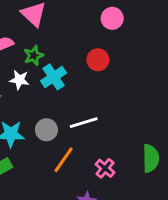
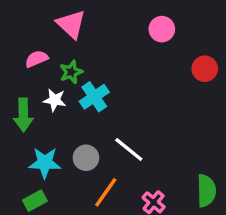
red circle: (98, 60) -> (205, 69), moved
white line: (84, 123) -> (129, 150), turned 56

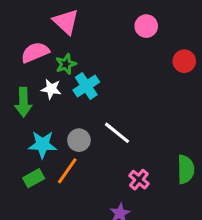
pink semicircle: (37, 59) -> (35, 52), size x1.4
orange line: (106, 192) -> (67, 171), moved

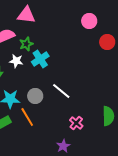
pink triangle: (66, 22) -> (26, 15), turned -36
pink circle: (146, 26) -> (89, 21), moved
orange line: (67, 171) -> (27, 117), turned -66

